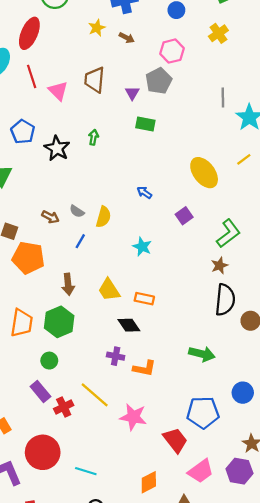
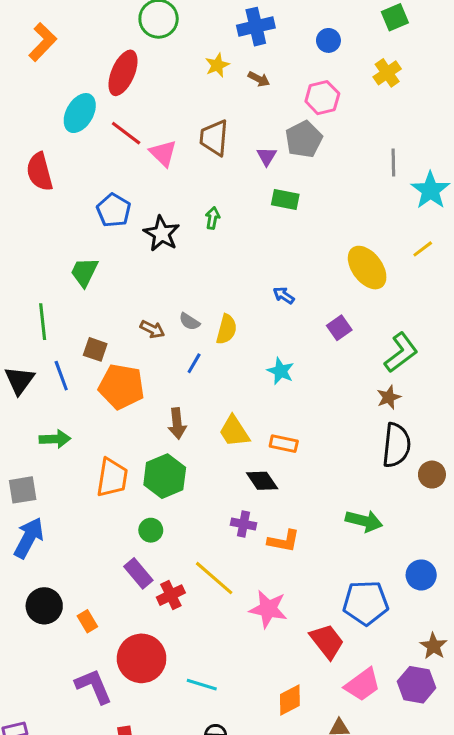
red line: (32, 76) -> (126, 133), turned -35

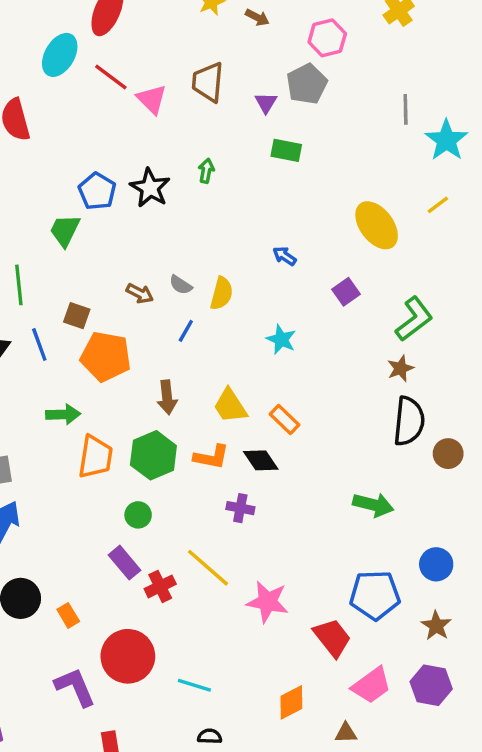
blue pentagon: (114, 210) -> (97, 191), moved
green arrow: (55, 439) -> (63, 414), moved
orange rectangle: (284, 444) -> (285, 419), turned 32
orange L-shape: (284, 541) -> (211, 457), moved
brown star: (434, 646) -> (436, 626), moved

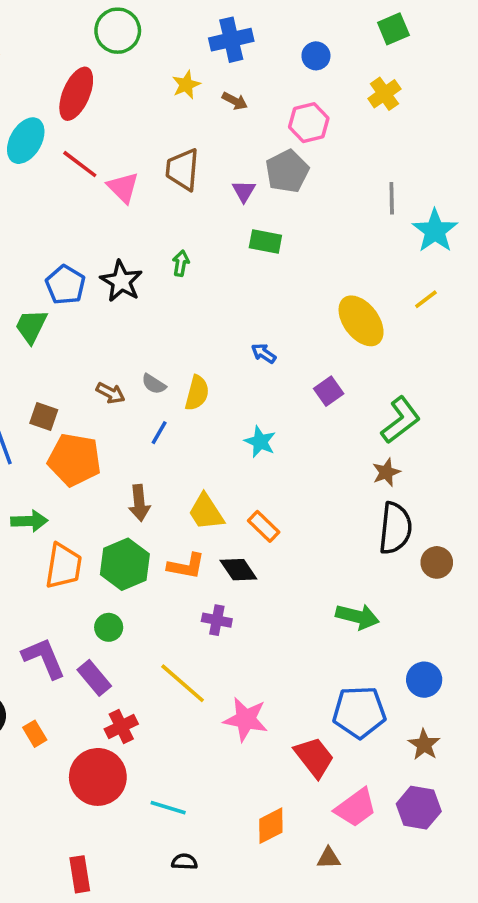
red cross: (160, 586) -> (121, 726), moved
purple L-shape: (75, 687) -> (44, 658), moved

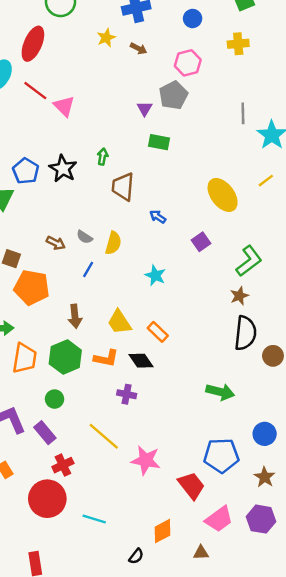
yellow cross: (384, 94) -> (238, 44), turned 30
brown trapezoid: (183, 169) -> (123, 187), moved
black semicircle: (184, 862) -> (136, 556), moved, turned 126

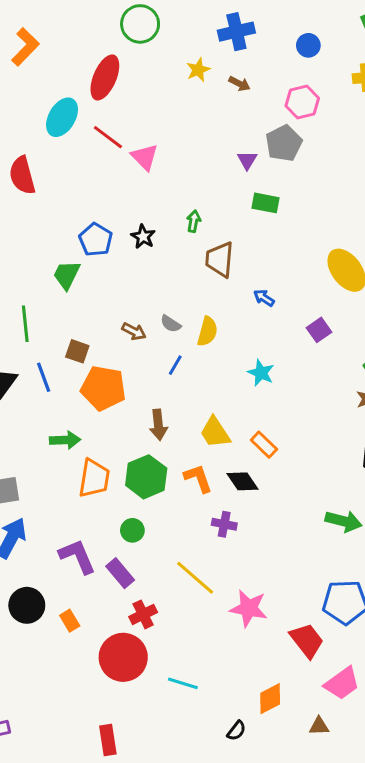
black star: (63, 169) -> (143, 237), size x0.7
orange L-shape: (106, 358) -> (198, 478), turned -120

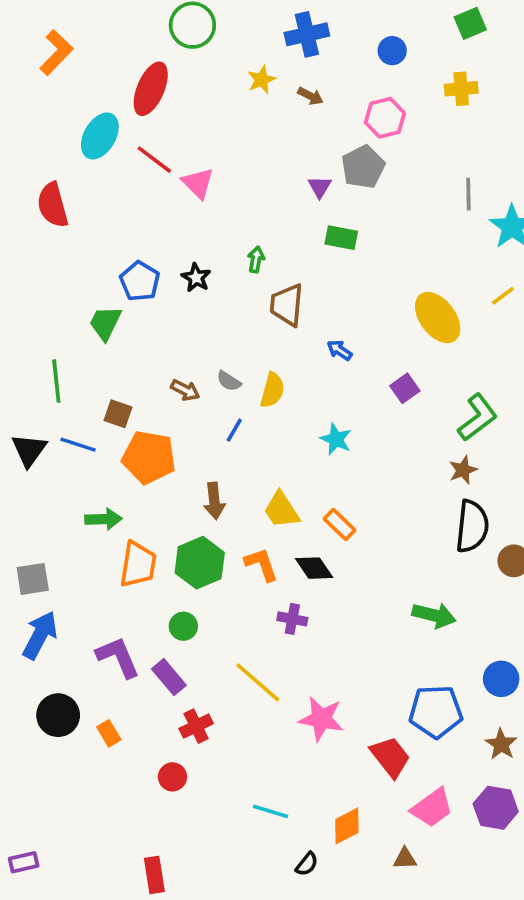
blue line: (44, 377) -> (78, 445), turned -52
red circle: (123, 657) -> (172, 777), size x0.5
cyan line: (183, 683) -> (271, 811), moved

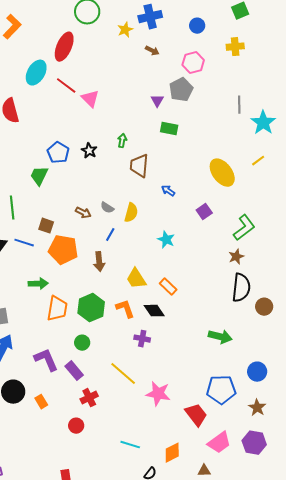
yellow star: (261, 80) -> (125, 30), moved
brown arrow: (214, 501) -> (99, 262), moved

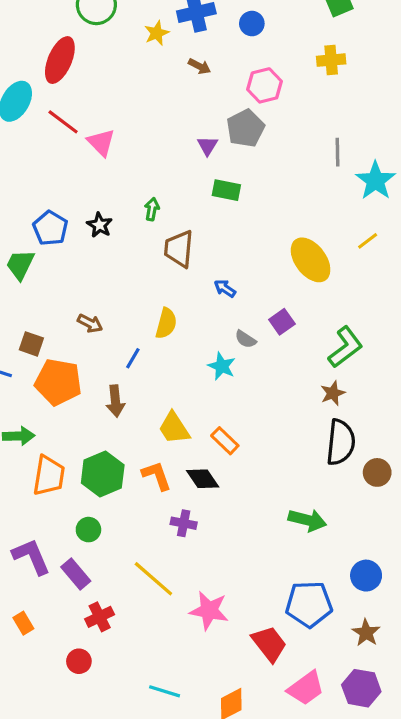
blue circle: (197, 26) -> (252, 24), moved
gray semicircle: (107, 208) -> (245, 339), moved

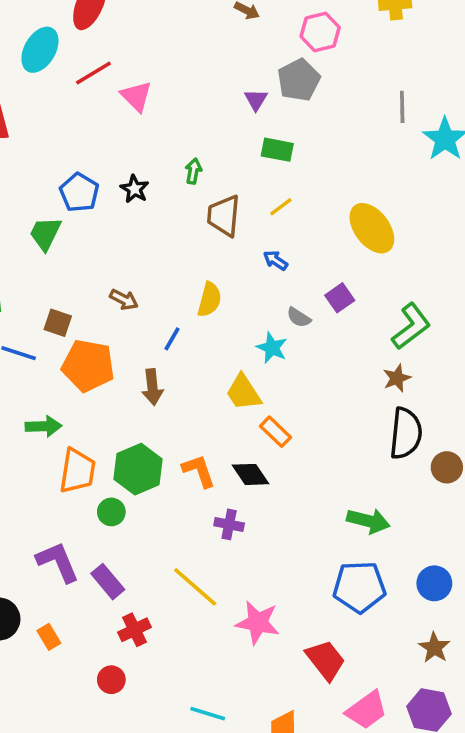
red line: (63, 122) -> (93, 73), turned -68
yellow line: (368, 241) -> (281, 207), moved
yellow trapezoid: (174, 428) -> (243, 392), moved
green circle: (88, 530) -> (111, 512), moved
blue pentagon: (309, 604) -> (359, 587), moved

